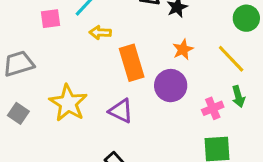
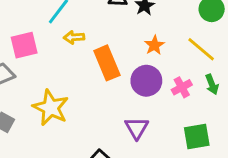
pink square: (51, 19) -> (24, 45), moved, size x1.4
pink cross: (213, 108) -> (182, 87), moved
purple triangle: (121, 111) -> (137, 128), moved, turned 40

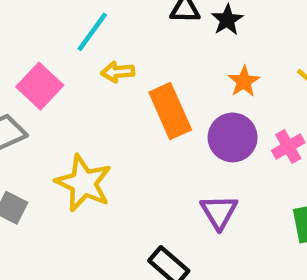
pink square: (24, 45) -> (40, 86), turned -32

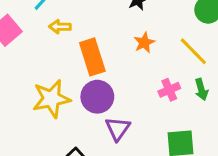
purple circle: (233, 137) -> (97, 97), moved
yellow star: (84, 183) -> (51, 99), moved, turned 30

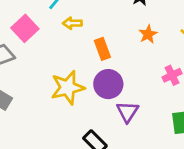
orange rectangle: (92, 57) -> (102, 49), size x0.7

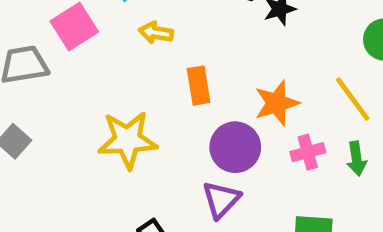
orange star: (148, 34) -> (277, 103), moved, size x1.4
purple circle: (108, 84) -> (235, 147), moved

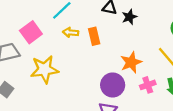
orange rectangle: (199, 86) -> (94, 36), moved
yellow star: (128, 140) -> (44, 69), moved

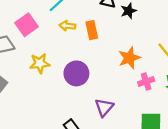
yellow star: (44, 69) -> (40, 63), size x0.7
purple circle: (113, 85) -> (76, 73), moved

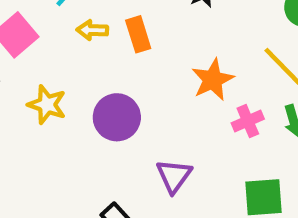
yellow star: (40, 63) -> (47, 105), turned 30

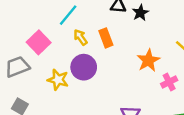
yellow arrow: (92, 30) -> (80, 37), turned 56
purple circle: (117, 117) -> (84, 67), moved

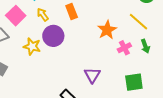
yellow arrow: (80, 37) -> (43, 15), moved

